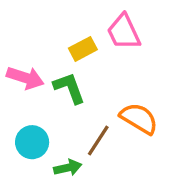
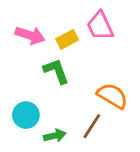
pink arrow: (25, 78) -> (30, 35), moved
brown line: (98, 141) -> (92, 126), moved

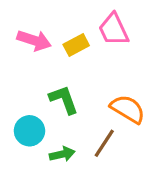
green L-shape: (56, 71) -> (64, 100), moved

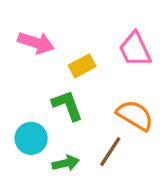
pink trapezoid: (114, 29) -> (135, 49), moved
yellow rectangle: (76, 45) -> (82, 66), moved

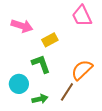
pink trapezoid: (135, 49) -> (82, 16), moved
orange semicircle: (135, 115) -> (82, 70), turned -75

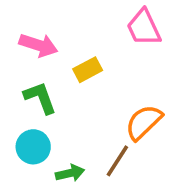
green L-shape: (41, 64) -> (40, 98), moved

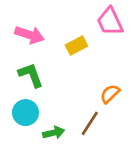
yellow rectangle: (88, 70) -> (76, 46), moved
orange semicircle: (144, 122) -> (110, 94), size x0.7

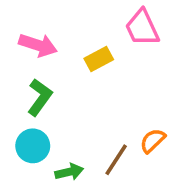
green L-shape: (31, 75) -> (40, 97), turned 56
orange semicircle: (110, 94) -> (153, 141), moved

